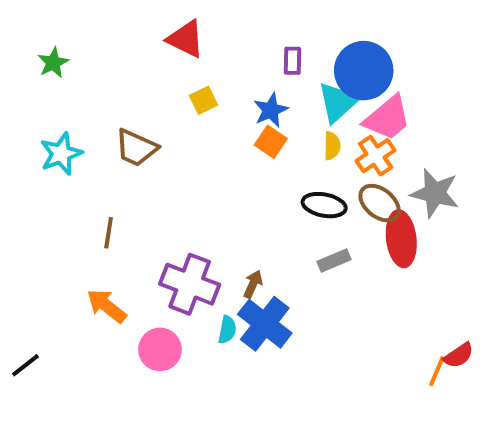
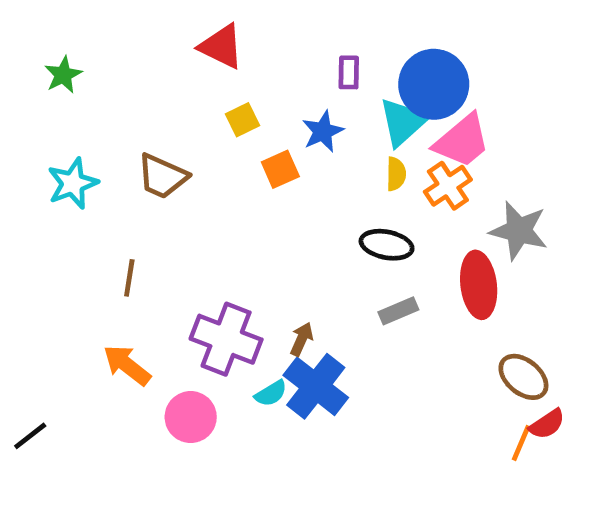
orange square: (271, 142) -> (280, 169), moved, turned 32
brown ellipse: (380, 203) -> (523, 377), moved
cyan semicircle: (227, 330) -> (271, 393), turned 48

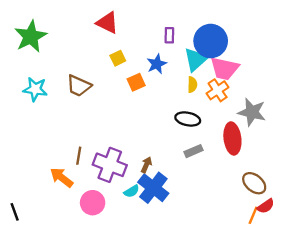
green star: (63, 75) -> (31, 36), size x1.8
pink trapezoid: (462, 141) -> (224, 69), turned 52
cyan star: (73, 183) -> (35, 89), turned 30
brown line: (129, 278) -> (79, 156), moved
black line: (30, 436) -> (15, 212), turned -72

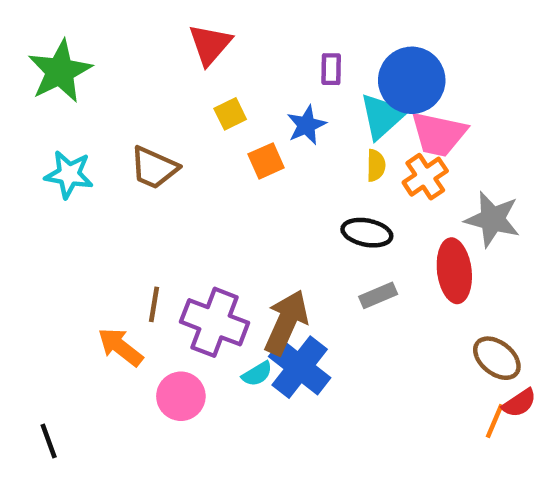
red triangle: (107, 23) -> (210, 44), turned 45
brown arrow: (146, 165) -> (286, 322), size x2.0
black line: (15, 212) -> (49, 441), moved

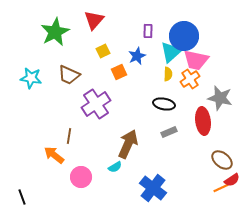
green star: (60, 71) -> (55, 32), moved
purple cross: (215, 322) -> (96, 104), moved, turned 36
blue cross: (300, 367) -> (153, 188), moved
orange line: (495, 421) -> (221, 188), turned 42

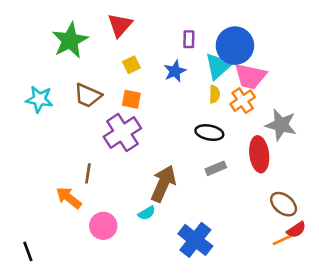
orange square: (119, 72) -> (131, 99), moved, turned 35

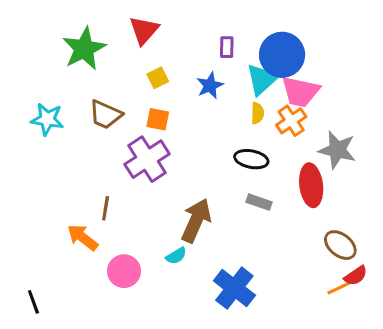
gray rectangle: (216, 168) -> (259, 202), turned 42

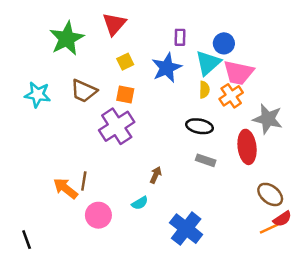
blue circle: (282, 55) -> (224, 43), size x0.6
blue star: (210, 85) -> (167, 68), size x1.4
brown line: (106, 208) -> (84, 181), moved
brown arrow: (196, 220) -> (156, 175), size x0.5

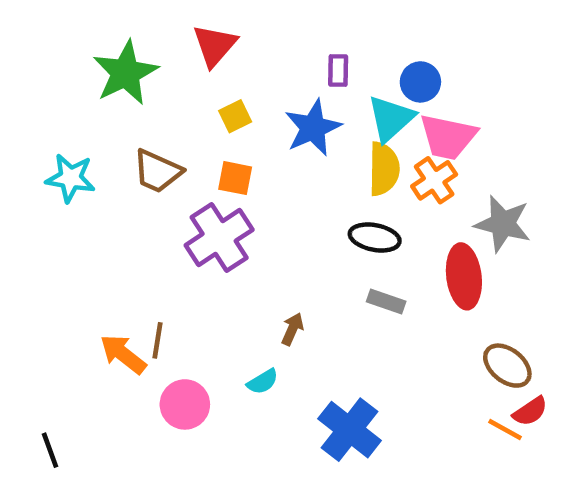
yellow semicircle: (204, 90) -> (384, 169), size x1.6
orange line: (269, 229) -> (505, 430), turned 54

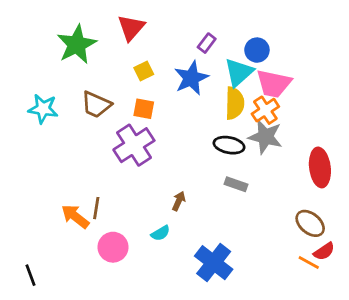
purple rectangle: (338, 71) -> (207, 43), turned 36
gray star: (503, 224) -> (265, 137), moved
red ellipse: (464, 276) -> (320, 167), moved

